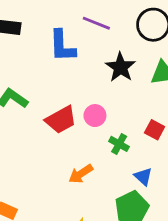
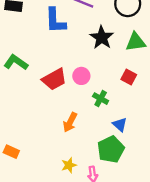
red square: (155, 130) -> (129, 77), moved
orange arrow: (81, 174) -> (70, 122), turned -30

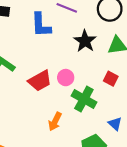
green cross: (101, 99) -> (84, 99), size x1.6
blue triangle: (120, 125) -> (115, 124), moved

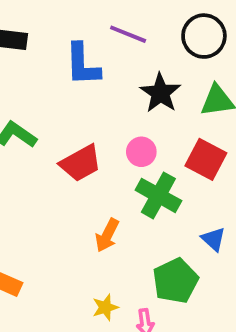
pink circle: (66, 78) -> (141, 152), moved
red square: (111, 79) -> (206, 159), size x1.5

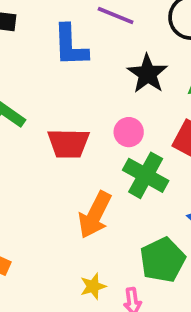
red trapezoid: (81, 163) -> (69, 143), turned 30
orange arrow: (107, 235) -> (95, 215), size x1.4

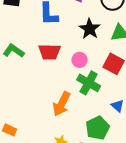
red trapezoid: (69, 143) -> (50, 52), moved

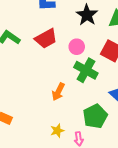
red trapezoid: (50, 52) -> (46, 39), turned -30
orange arrow: (62, 104) -> (58, 92), size x0.7

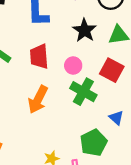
red trapezoid: (46, 39) -> (39, 56), turned 115
orange arrow: (58, 92) -> (38, 100), moved, size x1.4

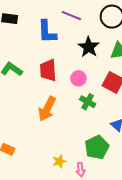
green cross: (83, 92) -> (88, 102), size x0.7

